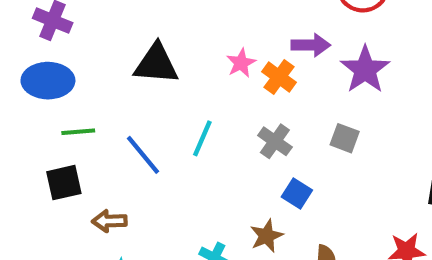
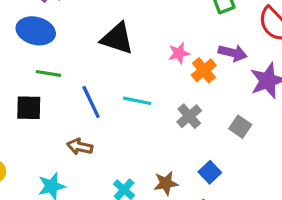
cyan line: (202, 138) -> (137, 101), turned 64
blue square: (297, 194) -> (210, 172), moved
brown arrow: (109, 221) -> (80, 147), moved

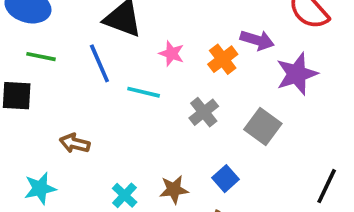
pink star: (179, 53) -> (172, 54), moved, turned 30
blue line: (91, 102) -> (99, 63), moved
gray square: (240, 127) -> (263, 127), size x1.4

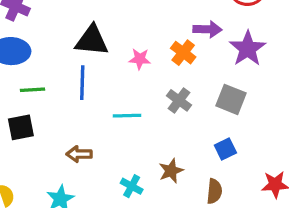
blue line: (99, 63) -> (82, 83), turned 40
cyan line: (144, 92) -> (127, 116), moved
blue square: (226, 179) -> (225, 149), moved, turned 30

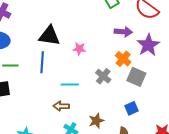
orange cross: (183, 53) -> (123, 59), moved
brown arrow: (79, 154) -> (61, 106), moved

